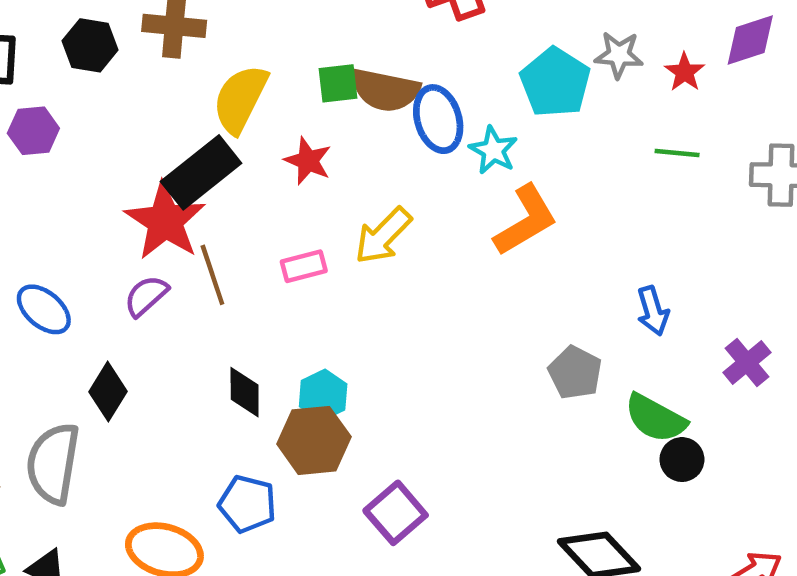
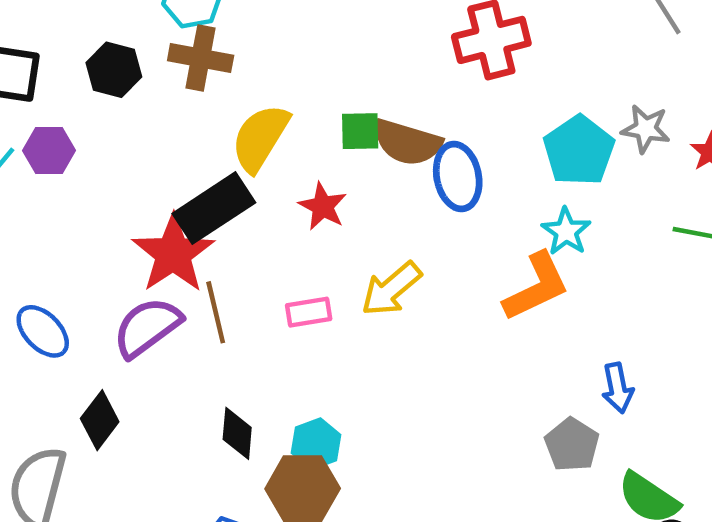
cyan star: (493, 150) -> (566, 231), moved
purple semicircle: (146, 296) -> (147, 327), size x1.5
blue arrow: (653, 311) -> (618, 388), moved

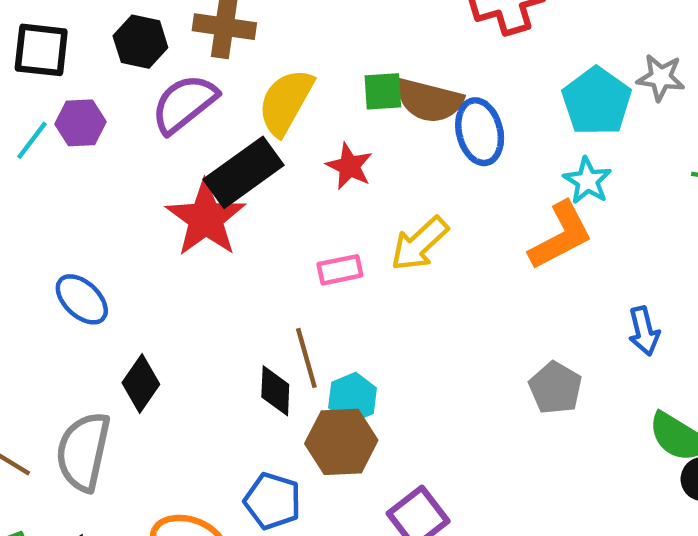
brown line: (216, 312) -> (306, 358), moved
purple semicircle: (147, 327) -> (184, 104), moved
gray pentagon: (572, 445) -> (555, 388), moved

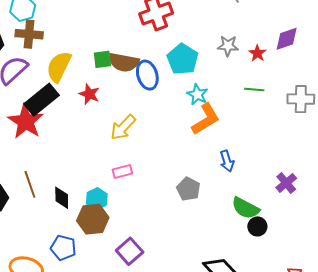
cyan pentagon: (597, 101) -> (183, 59), moved
orange L-shape: (561, 236) -> (206, 119), moved
pink rectangle: (340, 270) -> (122, 171), moved
brown line: (306, 358) -> (30, 184), moved

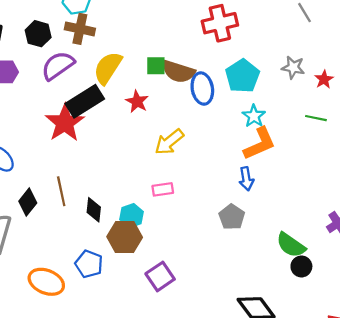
blue arrow: (227, 161) -> (246, 179), moved

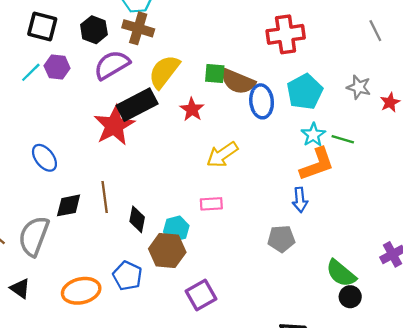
green line: (316, 118) -> (343, 139), moved
black diamond: (28, 202) -> (69, 205), turned 36
gray pentagon: (232, 217) -> (281, 239), turned 30
orange ellipse: (46, 282) -> (81, 291), turned -40

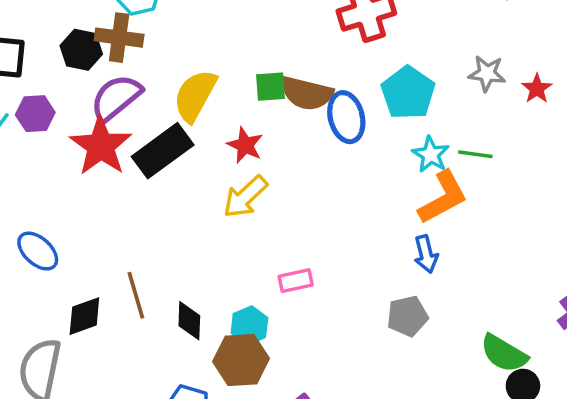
brown cross: (138, 28) -> (119, 38), moved
red star: (114, 125) -> (101, 146), moved
yellow arrow: (222, 155) -> (245, 197), moved

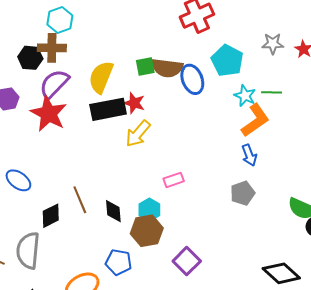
black rectangle: (163, 151) -> (108, 109), moved, turned 32

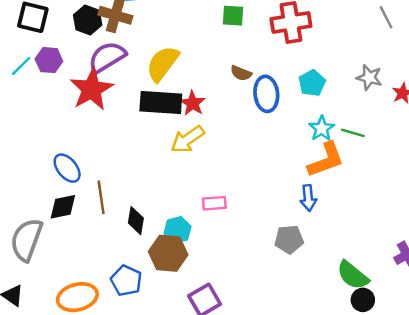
cyan pentagon: (227, 61) -> (312, 83), size x0.7
green square: (145, 66) -> (233, 16), moved
brown semicircle: (167, 68) -> (241, 73), size x0.6
blue ellipse: (18, 180) -> (67, 168), moved

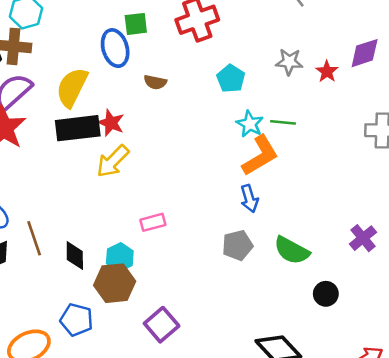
blue ellipse: (266, 94) -> (115, 48), moved
green semicircle: (353, 275) -> (292, 250), moved

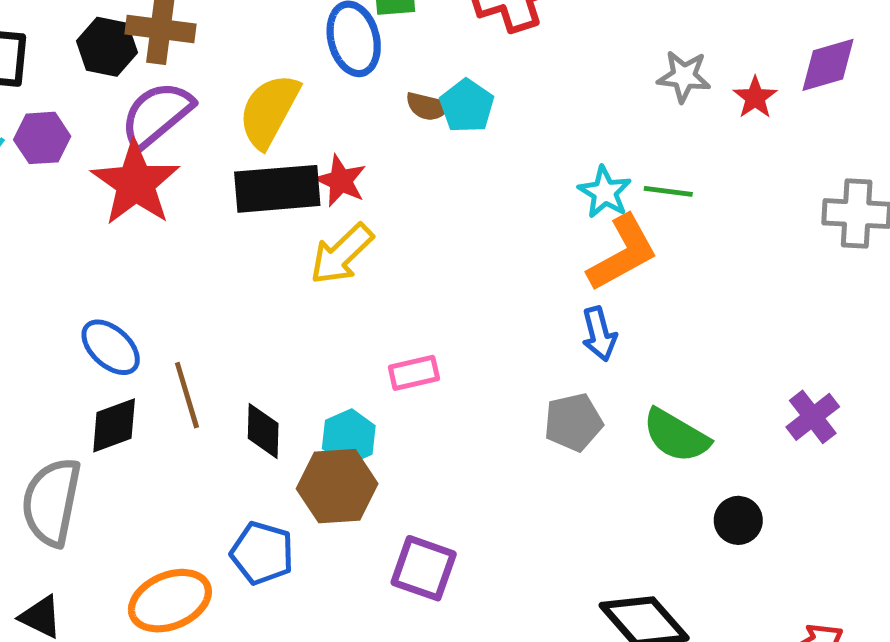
cyan pentagon: (231, 79) -> (467, 106), moved
purple square: (162, 325) -> (424, 568), turned -32

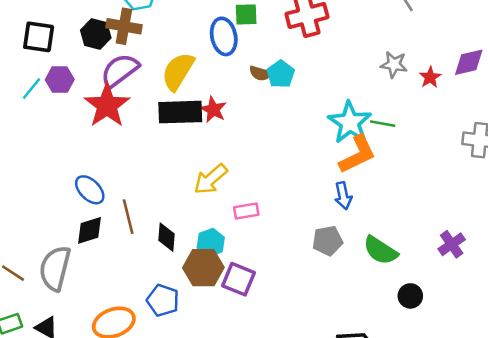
cyan star: (605, 192) -> (350, 122), size x1.6
yellow arrow: (342, 254) -> (211, 179), moved
purple square: (424, 568) -> (238, 279), moved

